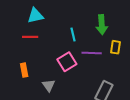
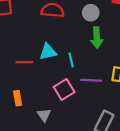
cyan triangle: (35, 16) -> (48, 52), moved
green arrow: (102, 25) -> (97, 38), moved

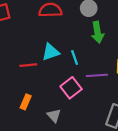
orange rectangle: (18, 98) -> (26, 102), turned 40

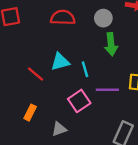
red line: (28, 65) -> (35, 74), turned 42
gray triangle: (54, 116) -> (59, 129), turned 48

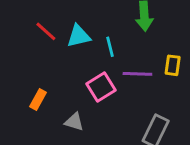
red line: (35, 74) -> (46, 31), moved
gray triangle: (59, 129) -> (74, 122), turned 35

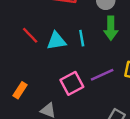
cyan line: (110, 47) -> (82, 38), moved
purple line: (137, 74) -> (102, 75), turned -30

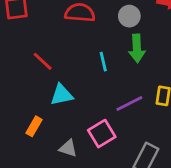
cyan triangle: (56, 41) -> (62, 95), moved
pink square: (72, 83) -> (102, 134), moved

